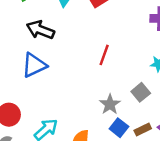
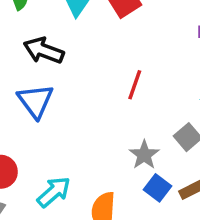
blue triangle: (34, 65) -> (35, 101), turned -40

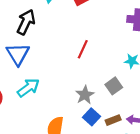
black arrow: (44, 51) -> (26, 22), turned 90
cyan arrow: (54, 192) -> (28, 88), moved

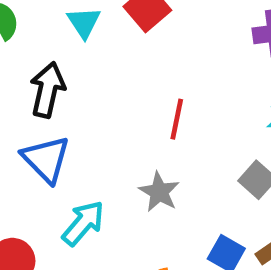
gray star: (85, 95) -> (159, 192), moved

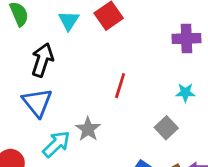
gray star: (159, 192) -> (88, 129), moved

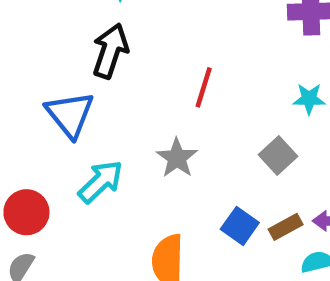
black arrow: (42, 60) -> (110, 51), moved
gray star: (88, 129) -> (177, 158), moved

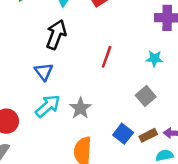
cyan star: (309, 99) -> (154, 59), moved
blue triangle: (70, 114) -> (44, 72), moved, size x0.7
gray star: (177, 158) -> (80, 108), moved

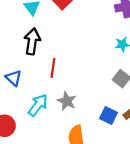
red line: (107, 57) -> (53, 68), moved
blue triangle: (44, 72) -> (14, 78), moved

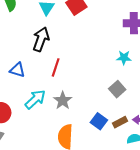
blue triangle: (14, 78) -> (17, 70), turned -35

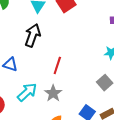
red line: (56, 67) -> (57, 65), moved

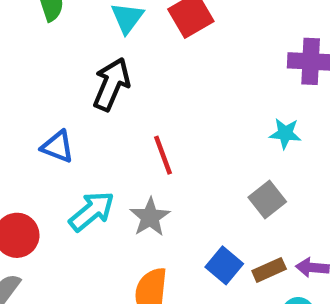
red line: (57, 65) -> (163, 155), turned -42

